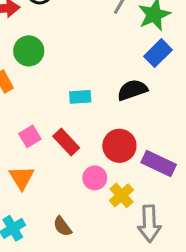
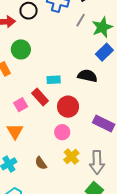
black semicircle: (132, 90) -> (87, 76), turned 30
red rectangle: (66, 142) -> (40, 97), moved
red circle: (119, 146) -> (68, 107), moved
yellow cross: (121, 195) -> (71, 156), moved

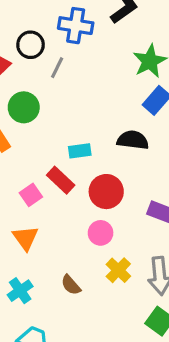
gray line: (81, 20) -> (57, 68), moved

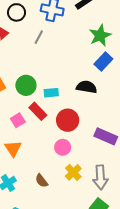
black circle: (31, 45) -> (17, 12), moved
green circle: (24, 107) -> (26, 85), moved

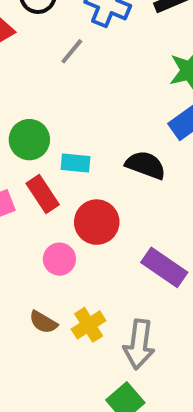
pink circle: (63, 147) -> (59, 259), moved
brown semicircle: (42, 181) -> (43, 322), moved, turned -32

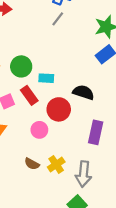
gray line: (72, 51) -> (58, 19), moved
black semicircle: (146, 165) -> (83, 92), moved
purple rectangle: (164, 267) -> (96, 132), turned 70

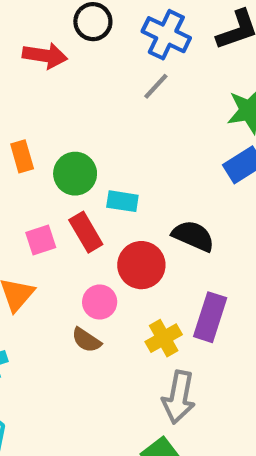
brown semicircle: (32, 164) -> (86, 340), moved
yellow cross: (56, 165) -> (164, 338), moved

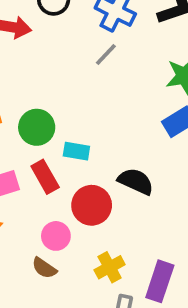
purple rectangle: (210, 317) -> (160, 281), moved

